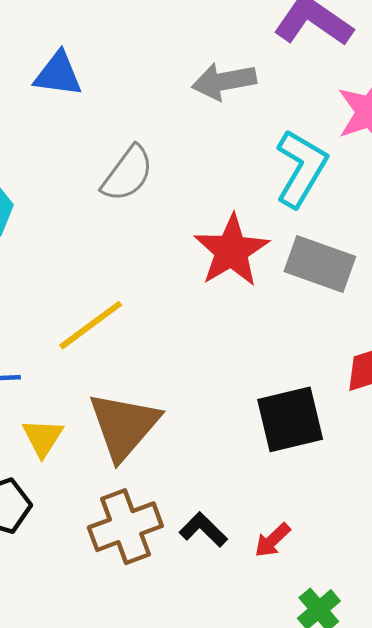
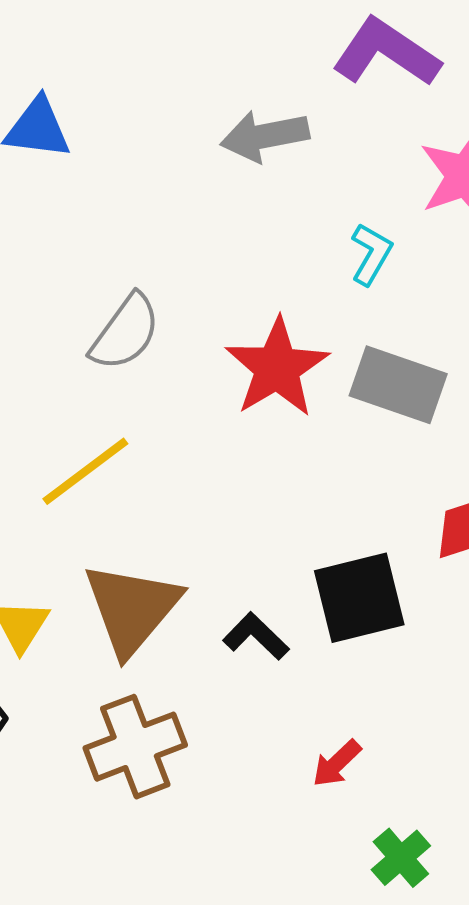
cyan L-shape: (301, 168) -> (371, 254), size x0.6
gray semicircle: (127, 174) -> (125, 332), moved
black L-shape: (203, 530) -> (256, 636), moved

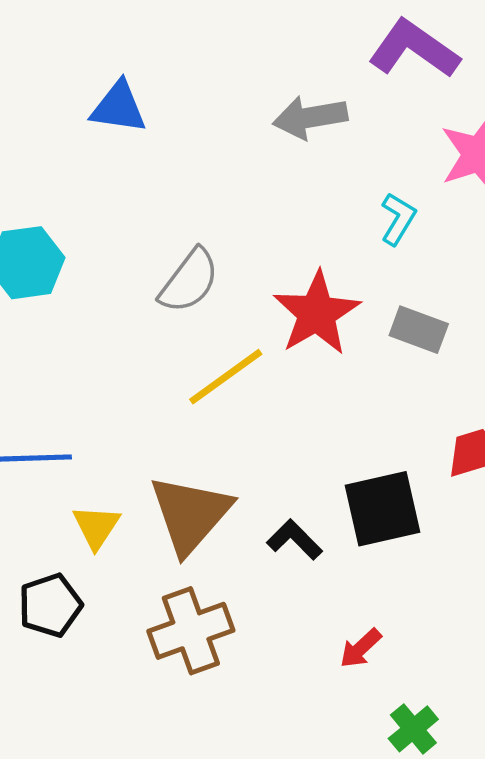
gray rectangle: (398, 385) -> (419, 330), size x0.7
yellow line: (85, 471) -> (226, 377), moved

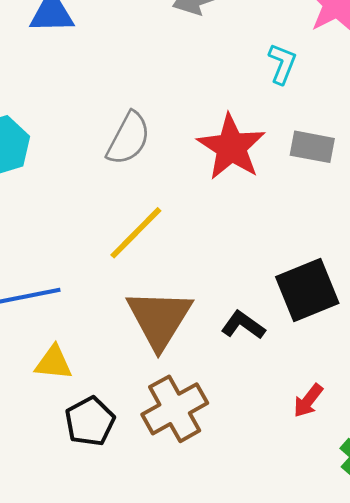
yellow line: (226, 377) -> (136, 233), moved
yellow triangle: (96, 527) -> (54, 363), moved, turned -48
black pentagon: (50, 605) -> (90, 421), moved

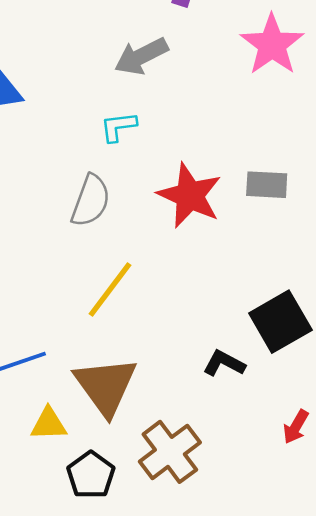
cyan L-shape: (282, 64) -> (118, 127), moved, turned -111
brown triangle: (159, 319) -> (106, 386), moved

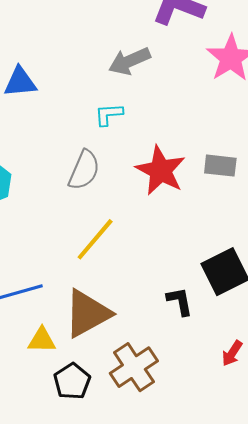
black L-shape: (224, 363) -> (180, 301), turned 48
brown triangle: (106, 386) -> (87, 313), turned 34

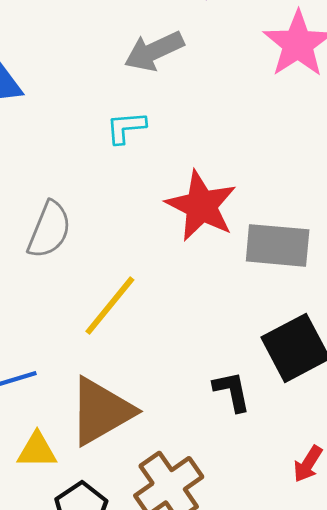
gray rectangle: (220, 166) -> (278, 245), moved, size x1.4
gray semicircle: (84, 170) -> (49, 230), moved

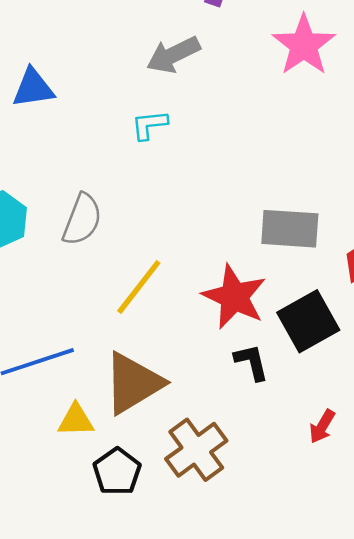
red star: (201, 206) -> (234, 297), moved

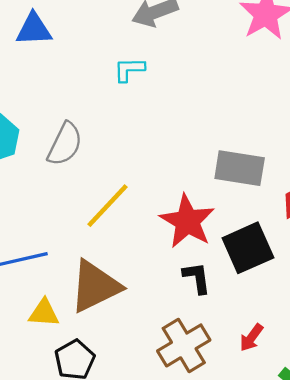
brown cross: (196, 450) -> (184, 345), moved

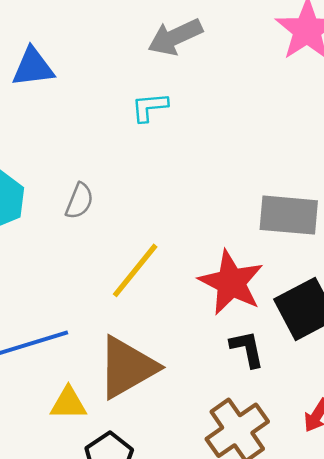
gray semicircle: (65, 144) -> (79, 201), size x0.7

